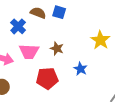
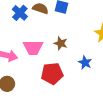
blue cross: (18, 26) -> (20, 13), moved

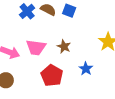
red pentagon: (52, 74) -> (52, 75), turned 30

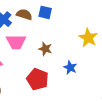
pink trapezoid: (36, 47) -> (16, 42), moved

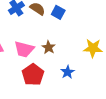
yellow star: (88, 38) -> (93, 48), turned 30
pink trapezoid: (16, 42) -> (24, 49), moved

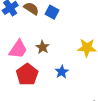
pink trapezoid: (24, 49) -> (18, 49), turned -70

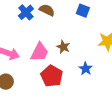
blue square: (52, 12) -> (83, 11), moved

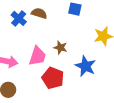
blue star: (86, 69) -> (85, 66), size x1.5

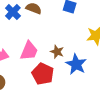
brown star: (60, 48) -> (57, 52), moved

